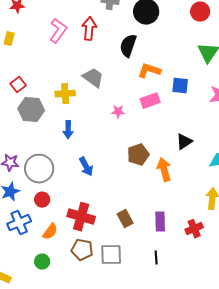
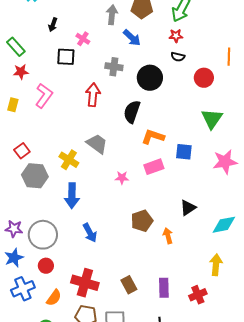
pink L-shape: (58, 31) -> (44, 96), moved
yellow cross: (65, 94) -> (69, 160), turned 36
blue arrow: (68, 130) -> (72, 196), size x1.4
orange arrow: (164, 170) -> (168, 236), size x0.7

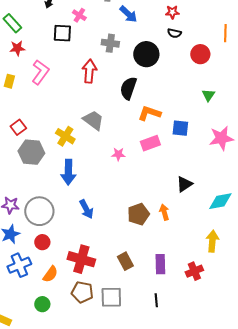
green triangle: (212, 119) -> (208, 95), size x0.6
brown pentagon: (142, 221) -> (138, 214), moved

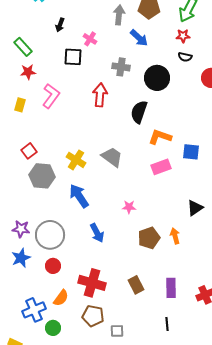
gray trapezoid: (93, 120) -> (112, 157), moved
pink star: (118, 154) -> (129, 207), moved
blue arrow: (68, 172) -> (79, 196), turned 145
blue cross: (19, 265) -> (34, 310), moved
gray square: (111, 297) -> (117, 331), moved, size x0.6

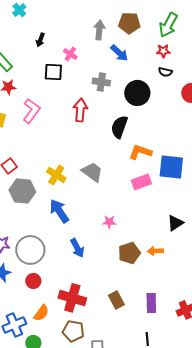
blue square: (191, 152) -> (171, 167), size x1.5
orange arrow: (175, 236) -> (155, 251), turned -77

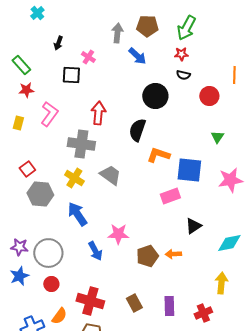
gray cross: (101, 82) -> (81, 144), moved, size x1.5
pink rectangle: (141, 182) -> (170, 196), moved
pink star: (109, 222) -> (118, 234), moved, size x1.5

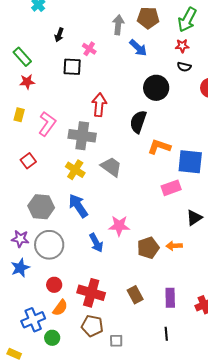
pink L-shape: (49, 114) -> (47, 124), moved
gray hexagon: (40, 194) -> (41, 207), moved
red circle: (51, 284) -> (54, 285), moved

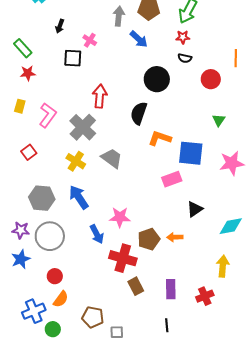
gray cross: (82, 136) -> (83, 127), turned 36
red cross: (91, 293) -> (123, 258), moved

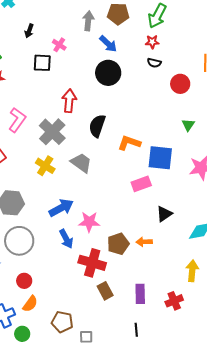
black circle: (157, 79) -> (108, 73), moved
black semicircle: (139, 113) -> (97, 126), moved
blue arrow: (79, 197) -> (61, 208), moved, turned 95

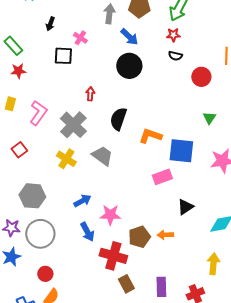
red arrow: (69, 101) -> (90, 94), size x0.6
blue arrow: (61, 208) -> (82, 201), size x0.7

